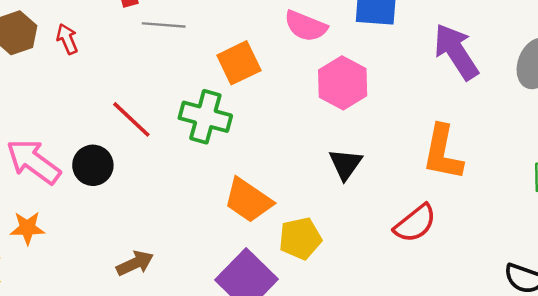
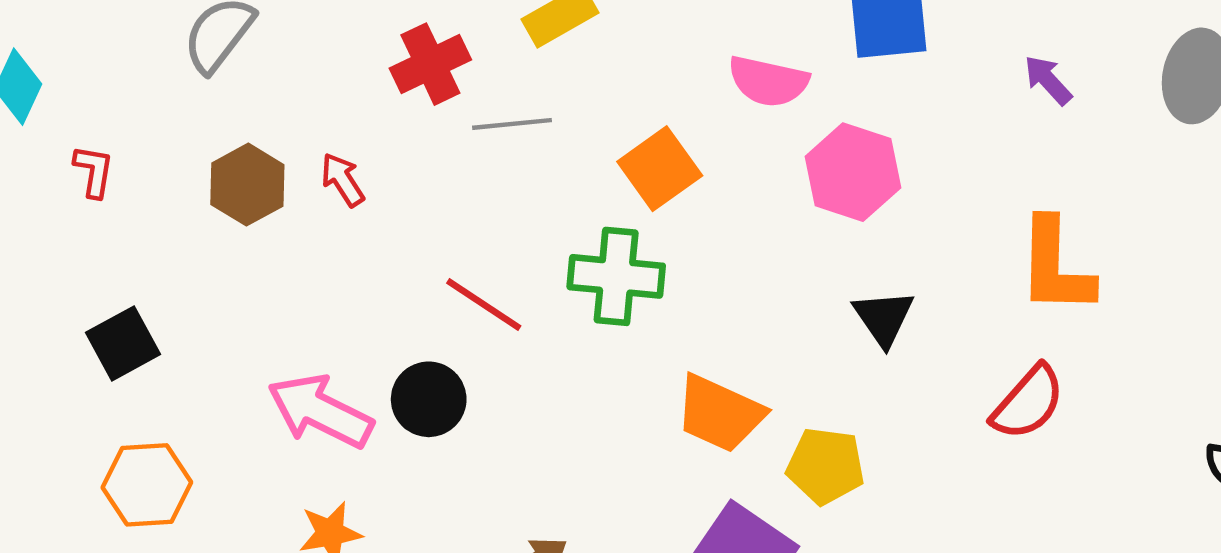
purple arrow: (456, 52) -> (1048, 80), size x0.5
yellow pentagon: (300, 238) -> (826, 466), turned 30

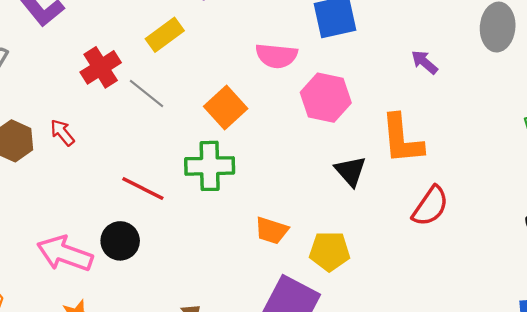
purple arrow: (1048, 80) -> (425, 62), moved
gray line: (512, 124) -> (146, 93), turned 51
orange L-shape: (1055, 266) -> (402, 139), moved
orange trapezoid: (720, 413) -> (272, 230), size x0.7

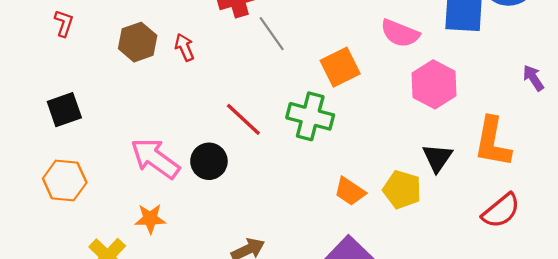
yellow pentagon: (329, 251) -> (402, 190), moved

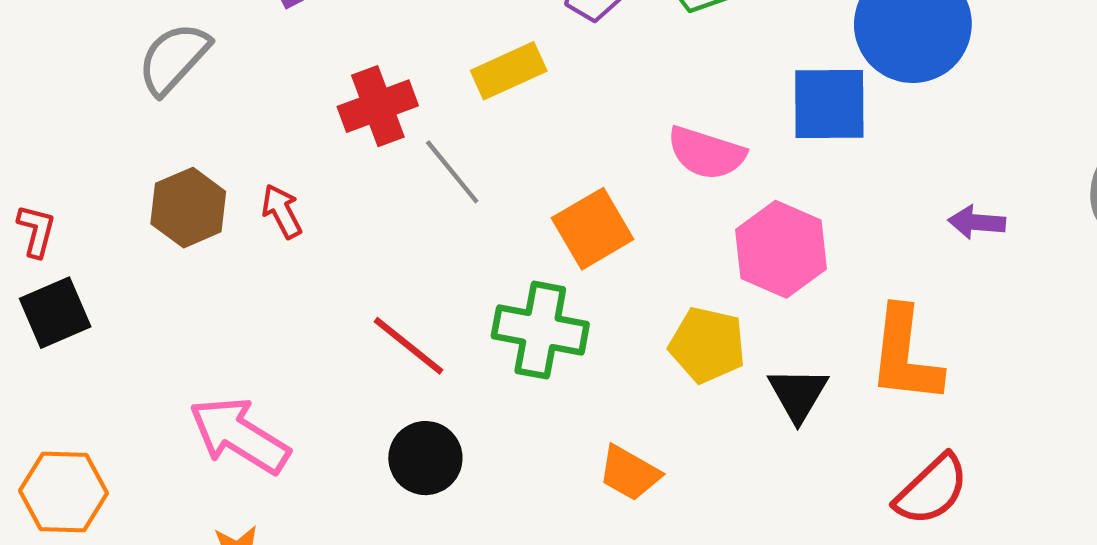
red L-shape: (64, 23) -> (36, 231), moved
purple arrow: (533, 78) -> (977, 222), turned -48
black square: (64, 110) -> (55, 313), moved
black circle: (209, 161) -> (425, 458), moved
yellow pentagon: (402, 190) -> (707, 345), moved

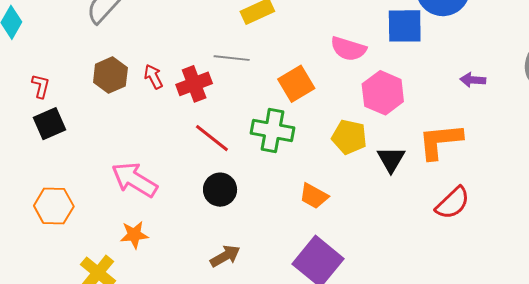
red cross: (378, 106) -> (194, 84), moved
gray line: (452, 172) -> (232, 58), turned -44
orange L-shape: (905, 355) -> (440, 141), turned 78

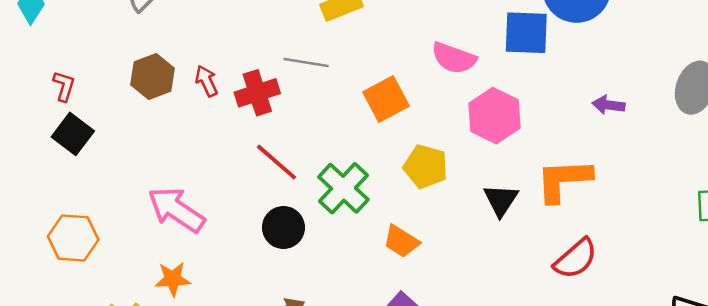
black square: (50, 124) -> (73, 134), turned -32
green cross: (272, 131) -> (343, 188), moved, turned 30
yellow pentagon: (349, 137) -> (426, 167), moved

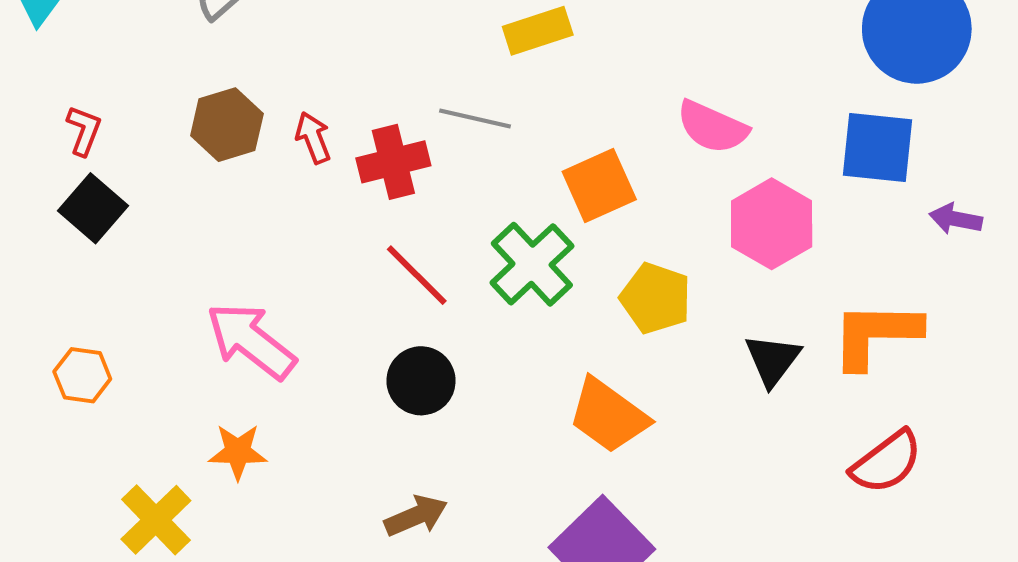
blue square: (526, 33) -> (878, 148), moved
green cross: (343, 188) -> (532, 264), moved
orange hexagon: (73, 238) -> (82, 375), size x0.7
orange trapezoid: (401, 241) -> (608, 416), size x1.4

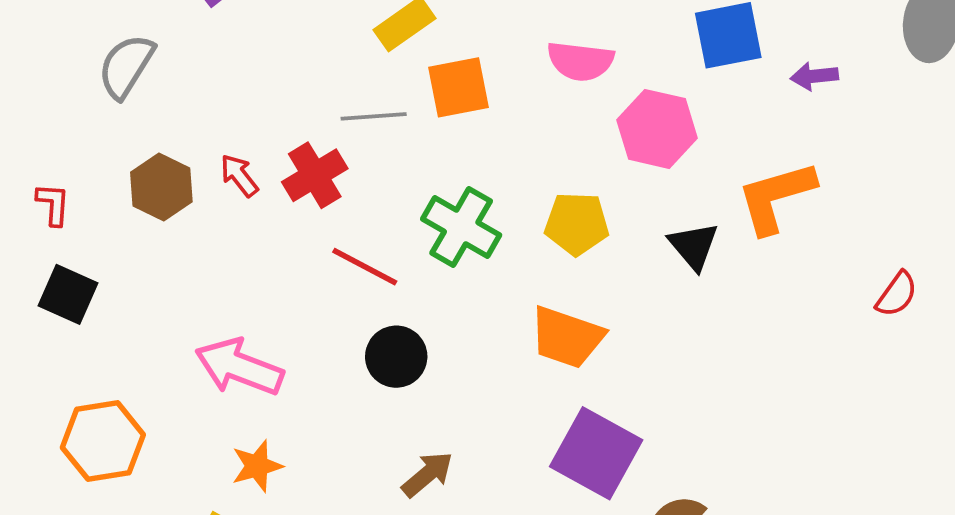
red L-shape: (84, 131) -> (53, 204), moved
orange square: (599, 185) -> (458, 87), moved, turned 30
orange hexagon: (82, 375) -> (103, 441), size x1.6
red semicircle: (886, 462) -> (897, 294), moved, size x0.7

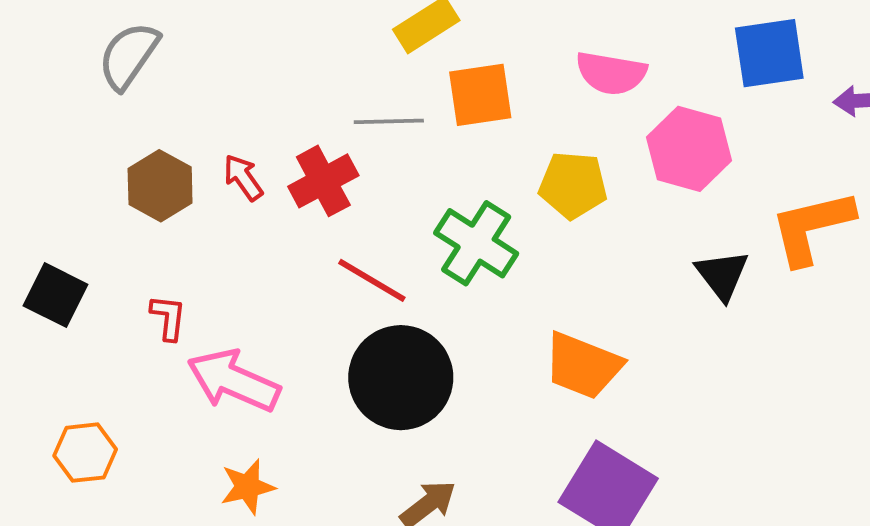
red L-shape: (53, 204) -> (168, 318), moved
yellow pentagon: (577, 224) -> (573, 185), moved
black circle: (396, 357) -> (401, 378), size x1.6
orange hexagon: (103, 441) -> (85, 453), size x0.7

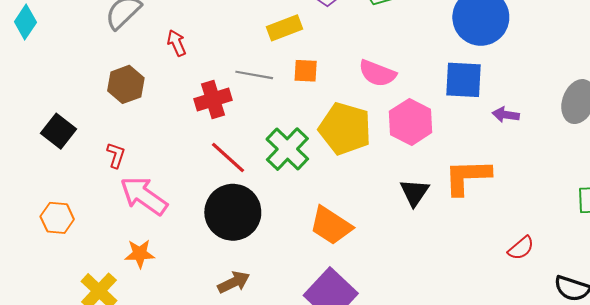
orange square: (480, 95) -> (306, 71), size x0.7
red arrow: (243, 177) -> (177, 43), moved
yellow pentagon: (573, 185) -> (345, 129), size x1.4

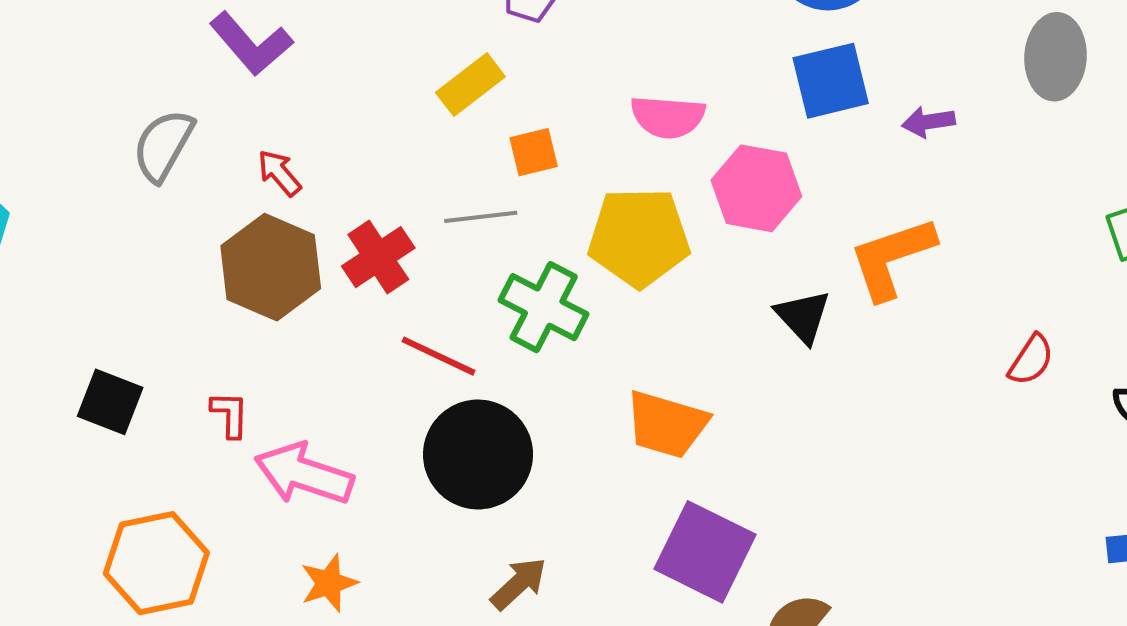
gray line: (254, 75) -> (481, 217), moved
brown hexagon: (126, 84) -> (271, 267), moved, size x1.4
orange hexagon: (57, 218) -> (156, 563), size x1.6

